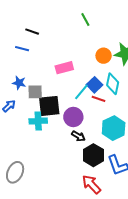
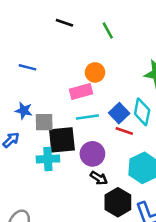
black line: (32, 32) -> (64, 23), moved
orange circle: (104, 56) -> (95, 72), moved
cyan line: (81, 92) -> (87, 117), moved, turned 42

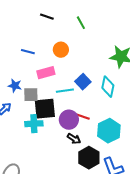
blue line: (28, 67) -> (28, 52), moved
orange circle: (95, 72) -> (61, 50), moved
pink rectangle: (81, 92) -> (46, 73), moved
blue square: (119, 113) -> (83, 82), moved
red line: (124, 131) -> (83, 117), moved

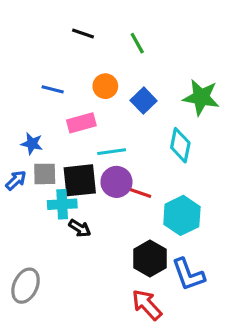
blue square: (83, 82) -> (144, 101), moved
gray square: (31, 95) -> (45, 174), moved
purple circle: (69, 120) -> (116, 182), moved
black arrow: (74, 139) -> (80, 228), moved

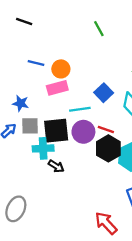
black line: (83, 34) -> (24, 22), moved
orange circle: (105, 86) -> (61, 69), moved
blue square: (144, 101) -> (104, 93), moved
red line: (140, 193) -> (106, 129), moved
black hexagon: (150, 259) -> (108, 148), moved

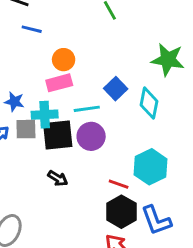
blue line: (36, 63) -> (32, 29), moved
red line: (106, 129) -> (119, 184), moved
cyan cross: (43, 148) -> (45, 115), moved
black hexagon: (108, 148) -> (121, 212), moved

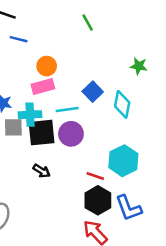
green star: (168, 60) -> (139, 66), size x0.6

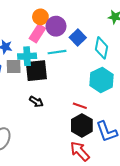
pink rectangle: (43, 86) -> (37, 33), turned -42
purple circle: (71, 134) -> (56, 26), moved
cyan hexagon: (123, 161) -> (101, 80), moved

